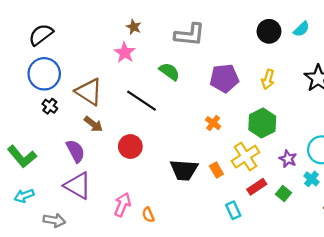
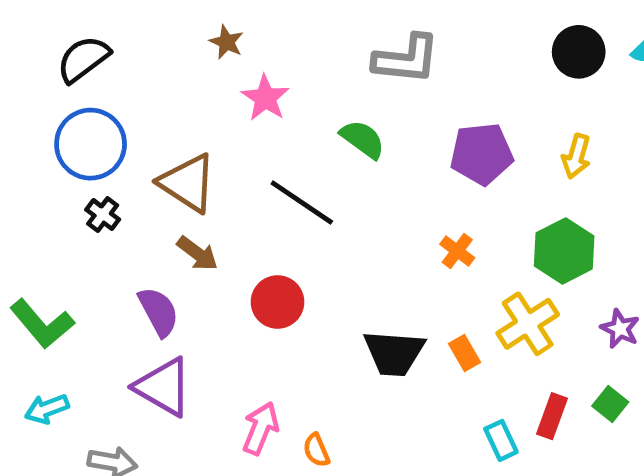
brown star: (134, 27) -> (227, 42), moved
red rectangle: (257, 187) -> (552, 416), moved, turned -36

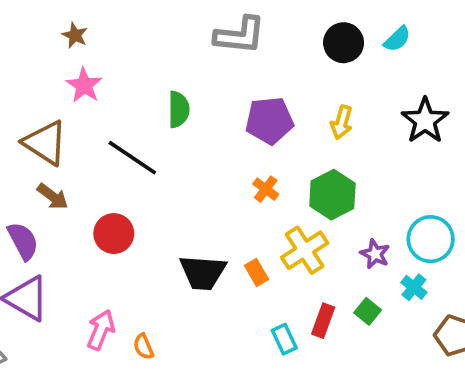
gray L-shape: (406, 59) -> (240, 35), moved
pink star: (265, 98) -> (84, 85), moved
green semicircle: (363, 139) -> (179, 109), turned 54
orange cross: (457, 251) -> (266, 189), moved

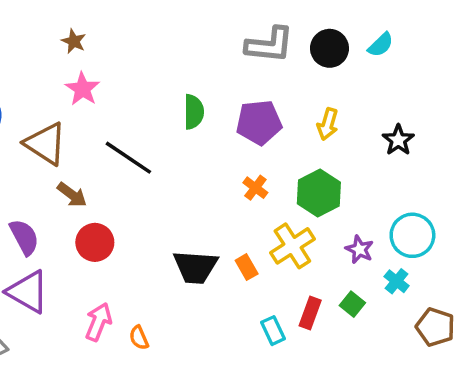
gray L-shape: (240, 35) -> (270, 45), moved
green semicircle: (179, 109) -> (194, 112), moved
black star: (425, 121) -> (398, 140), moved, size x0.7
brown arrow: (53, 196) -> (72, 195), moved
red circle: (114, 234) -> (95, 242), moved

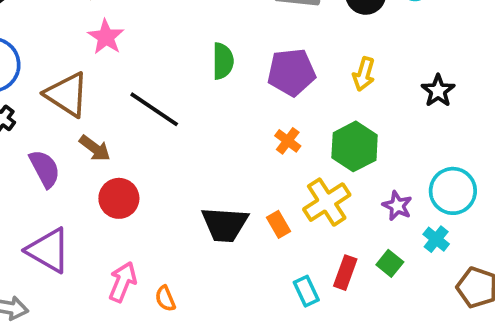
purple semicircle: (24, 237) -> (45, 169), moved

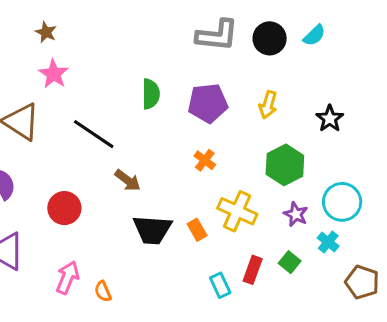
green hexagon: (355, 146) -> (285, 165), moved
brown arrow: (95, 148) -> (128, 180), moved
yellow cross: (327, 202) -> (237, 211), turned -33

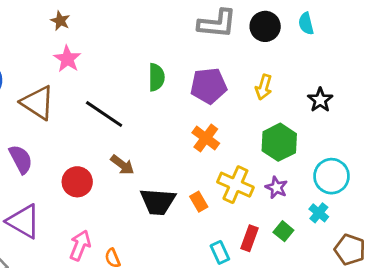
cyan semicircle: (314, 35) -> (306, 24), turned 120
orange cross: (205, 160) -> (206, 138), size x1.4
brown arrow: (128, 180) -> (122, 165), moved
purple star: (296, 214) -> (276, 187), moved

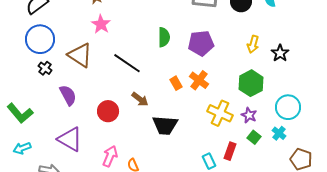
yellow arrow: (264, 87) -> (253, 44), moved
orange rectangle: (199, 202) -> (176, 83), moved
green square: (283, 231) -> (254, 137), moved

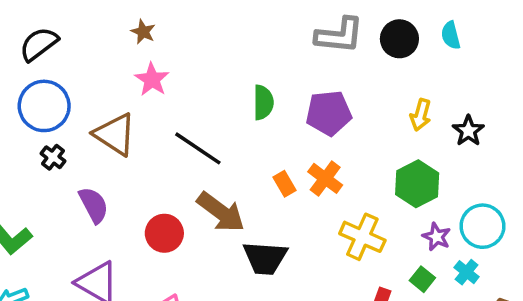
brown arrow: (140, 99) -> (221, 212), size x1.6
purple star: (249, 115) -> (437, 237), moved

